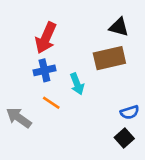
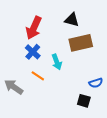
black triangle: (119, 27) -> (72, 20), moved
blue cross: (44, 70) -> (33, 52), turned -35
black square: (124, 138) -> (84, 101), moved, turned -32

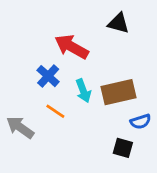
black triangle: (72, 20) -> (118, 23), moved
red arrow: (34, 28) -> (72, 47), moved, turned 95
brown rectangle: (81, 43) -> (118, 92), moved

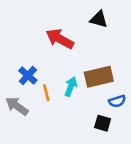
blue cross: (48, 76) -> (28, 76), moved
cyan arrow: (83, 91) -> (71, 87), moved, turned -138
orange line: (55, 111) -> (46, 93), turned 42

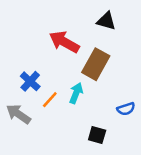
brown rectangle: (99, 77) -> (96, 64), moved, turned -48
orange line: (46, 93) -> (50, 100), turned 56
black square: (103, 123) -> (97, 135), moved

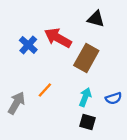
blue cross: (30, 81) -> (28, 45), moved
cyan arrow: (76, 93) -> (85, 97), moved
gray arrow: (18, 114) -> (16, 103), turned 85

